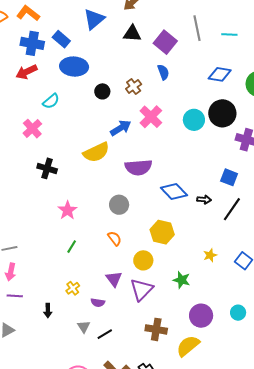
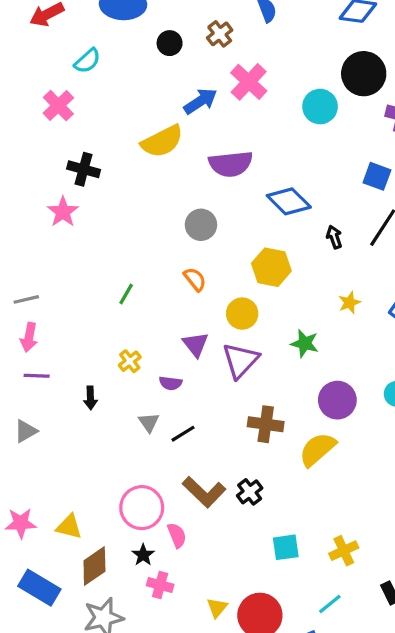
cyan circle: (194, 120) -> (320, 107), moved
black arrow: (204, 200) -> (334, 237), moved, turned -112
pink star: (67, 210) -> (63, 212), moved

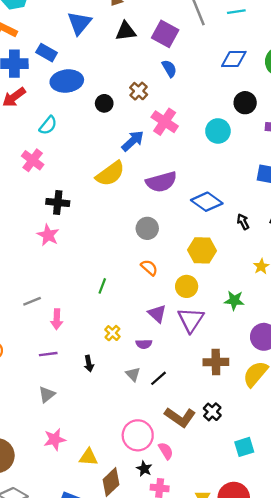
black circle: (364, 74) -> (245, 103), size x0.7
pink arrow: (29, 337) -> (57, 319), moved
pink star: (21, 523) -> (55, 439), moved

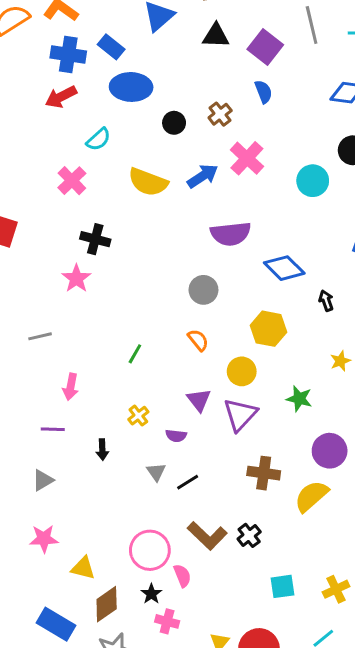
yellow semicircle: (110, 174) -> (148, 182), moved, turned 48
gray line: (32, 301) -> (40, 336), moved

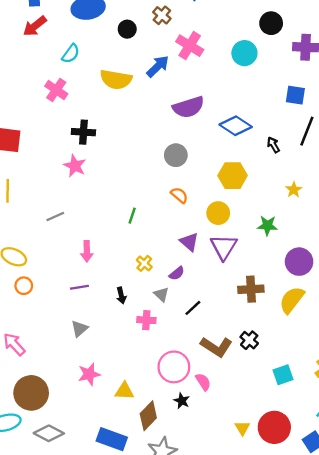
purple semicircle: (176, 436) -> (177, 273), turned -35
gray triangle: (156, 472) -> (161, 294), moved
pink cross: (167, 621) -> (146, 320), moved

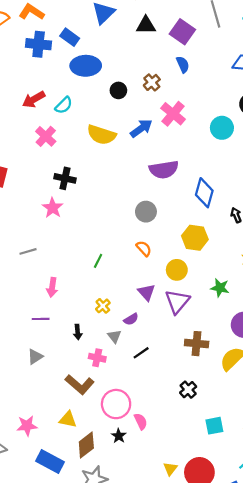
red arrow: (35, 26) -> (34, 99), moved
blue diamond: (236, 126) -> (204, 193), turned 64
brown L-shape: (216, 347) -> (80, 385), moved
pink star: (89, 374) -> (27, 426), moved

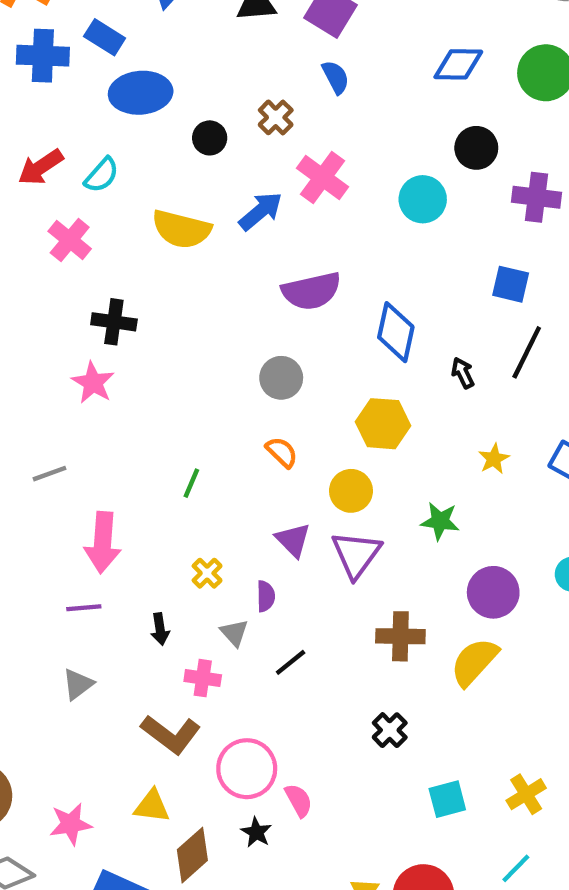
pink arrow: (52, 287) -> (103, 543), size x1.5
purple semicircle: (131, 319) -> (266, 596), turned -56

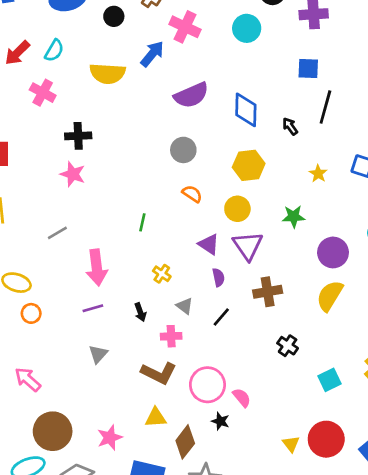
purple semicircle: (266, 596) -> (218, 277), moved
brown cross: (400, 636) -> (268, 292), moved

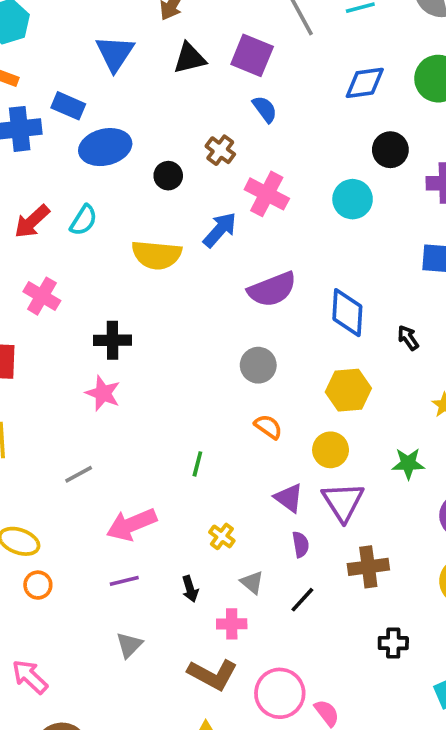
pink cross: (43, 93) -> (42, 296), moved
pink arrow: (97, 268) -> (132, 524), turned 72
black cross: (288, 346) -> (393, 643), turned -36

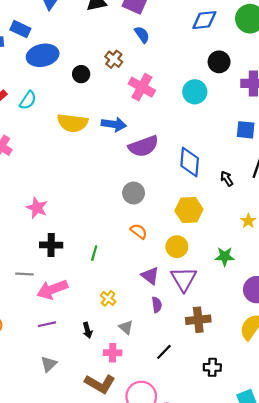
blue arrow: (220, 230) -> (114, 124), moved, turned 55
black cross: (113, 340) -> (51, 245), moved
gray line: (79, 474) -> (24, 274), moved, turned 30
black line: (302, 600) -> (164, 352), moved

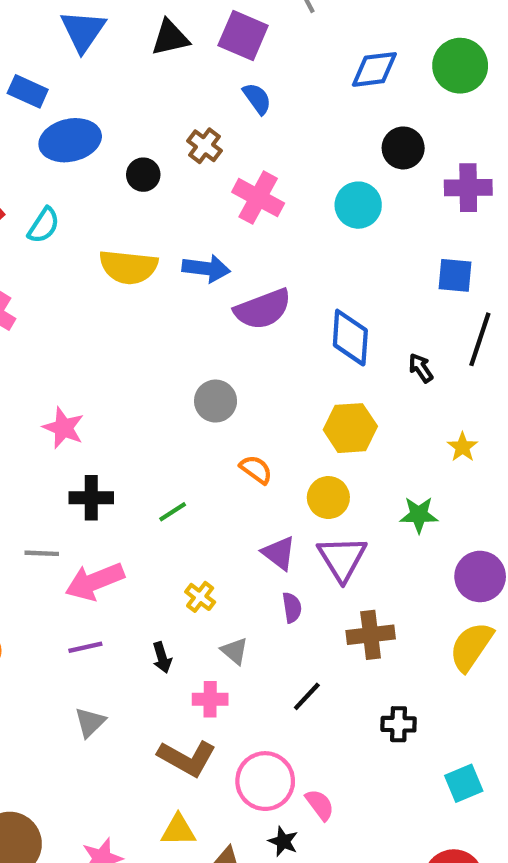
gray circle: (134, 193) -> (216, 401), moved
green line: (94, 253) -> (173, 512), turned 42

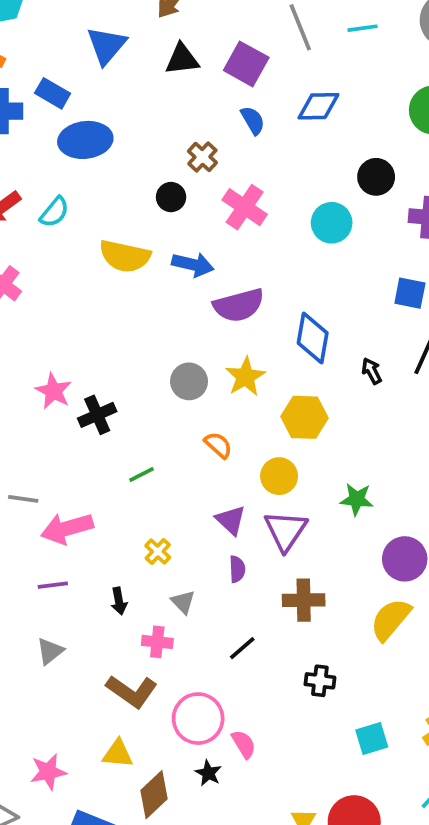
blue diamond: (374, 69) -> (318, 106), moved
black circle: (143, 175) -> (171, 197), moved
yellow star: (463, 447) -> (245, 377), moved, size x1.5
black cross: (91, 498) -> (97, 415), moved, turned -30

